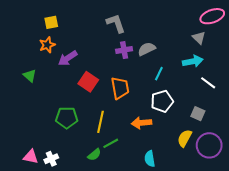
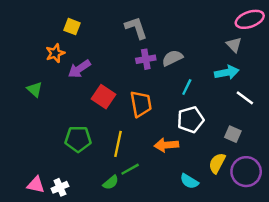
yellow square: (51, 22) -> (72, 27), moved, turned 32
cyan semicircle: (150, 159) -> (189, 181), moved, turned -49

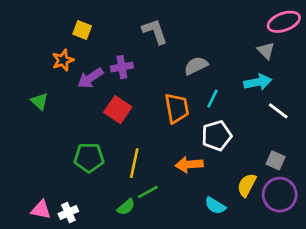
purple cross: (146, 59) -> (122, 67), moved
orange trapezoid: (141, 104) -> (177, 108), moved
gray square: (233, 134) -> (276, 160), moved

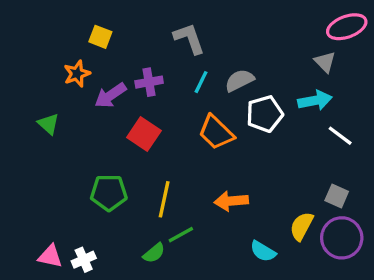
cyan line: (212, 99) -> (201, 82), moved
orange trapezoid: (177, 108) -> (216, 132), turned 144
white pentagon: (217, 136) -> (265, 114), moved

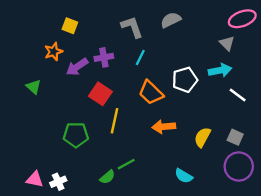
gray semicircle: (240, 80) -> (171, 20), moved
yellow line: (164, 199) -> (114, 121), moved
orange arrow: (231, 201) -> (164, 127), moved
yellow semicircle: (302, 226) -> (202, 137), moved

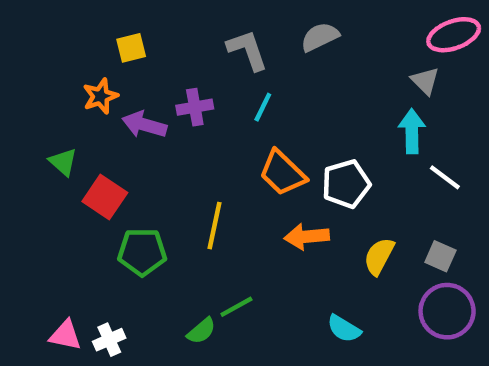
yellow square: (70, 26) -> (131, 48), turned -35
purple arrow: (77, 67) -> (144, 125), turned 50
cyan arrow: (220, 70) -> (412, 131), turned -80
white pentagon: (185, 80) -> (346, 184), moved
red square: (100, 94) -> (105, 197), moved

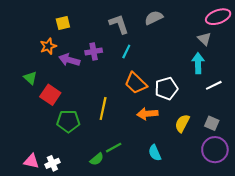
white line: (445, 177) -> (214, 85), turned -63
cyan semicircle: (344, 329) -> (155, 153), moved, turned 35

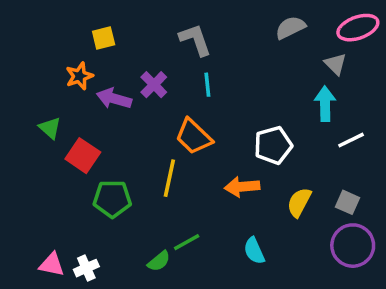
gray semicircle: (154, 18) -> (290, 28), moved
purple cross: (94, 52) -> (154, 85), turned -35
cyan line: (126, 52) -> (207, 85), turned -32
orange trapezoid: (136, 83) -> (194, 137), moved

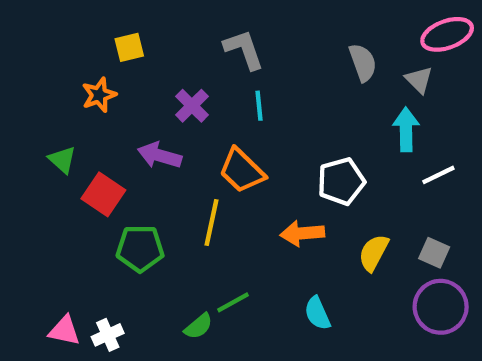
gray semicircle: (290, 28) -> (363, 62), moved, turned 96
purple arrow: (114, 99) -> (160, 155), moved

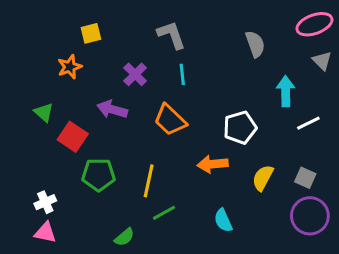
gray triangle: (419, 80) -> (322, 61), moved
yellow line: (211, 222) -> (149, 181), moved
green semicircle: (198, 326) -> (124, 237), moved
white cross: (108, 335) -> (45, 202), moved

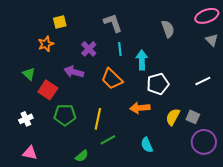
cyan arrow: (286, 91) -> (142, 60), moved
gray square: (305, 178) -> (193, 117), moved
white cross: (45, 202) -> (26, 119), moved

